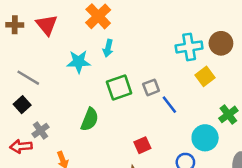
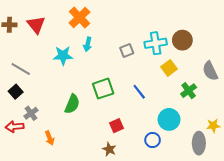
green square: (119, 87) -> (103, 89), moved
gray square: (151, 87) -> (127, 50), moved
green cross: (228, 114) -> (189, 91), moved

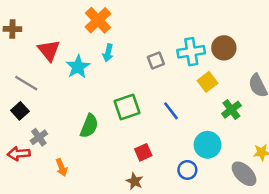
red triangle: (36, 25) -> (49, 50), moved
cyan star: (63, 56) -> (78, 67), turned -30
gray ellipse: (199, 143) -> (244, 174), turned -45

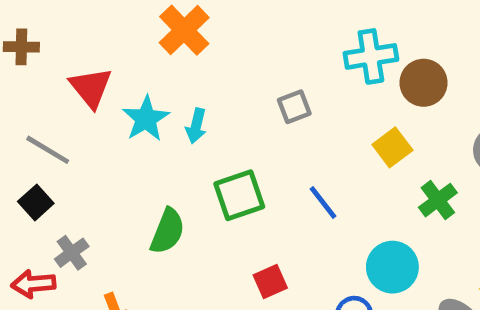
cyan cross: (191, 52) -> (371, 56), moved
cyan arrow: (108, 53) -> (196, 126), moved

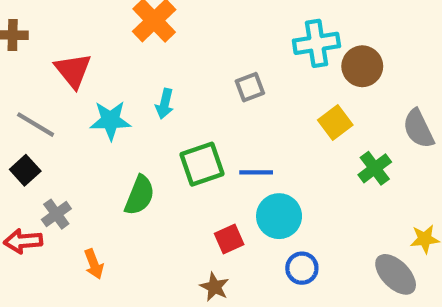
cyan star: (146, 119) -> (110, 120), moved, turned 30
blue line: (323, 202) -> (256, 172), moved, turned -52
cyan circle: (392, 267) -> (279, 216), moved

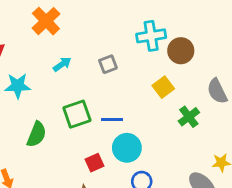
cyan arrow: (165, 104) -> (62, 64), moved, turned -138

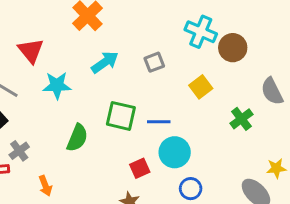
cyan cross: (151, 36) -> (201, 32), turned 32
cyan arrow: (62, 64) -> (105, 62), size x1.4
yellow square: (163, 87) -> (201, 87), moved
green square: (77, 114) -> (121, 116), turned 32

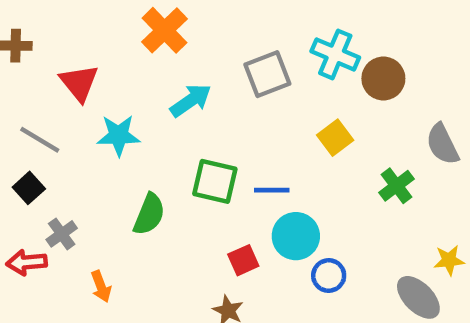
gray square: (154, 62) -> (267, 74), moved, size x1.5
blue circle: (191, 189) -> (329, 275), moved

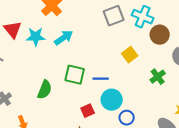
cyan cross: (335, 54) -> (143, 17), moved
gray square: (267, 74) -> (114, 16), moved
brown circle: (383, 78) -> (160, 35), moved
cyan star: (119, 135) -> (36, 37), moved

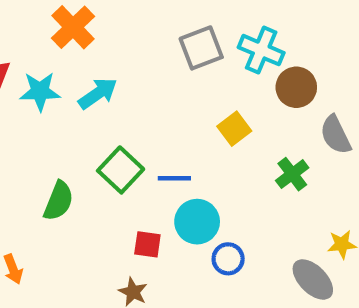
green square: (75, 75) -> (121, 170), turned 30
red square: (88, 111) -> (147, 244), turned 32

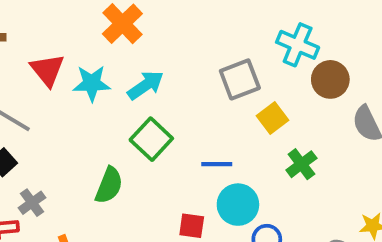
gray square: (201, 48) -> (240, 79), moved
green square: (121, 170) -> (151, 139), moved
green cross: (292, 174) -> (301, 164), moved

